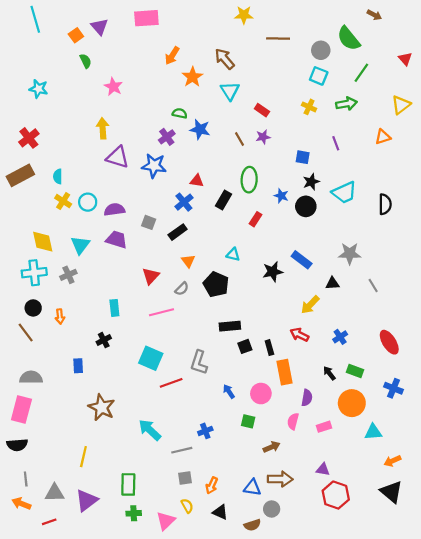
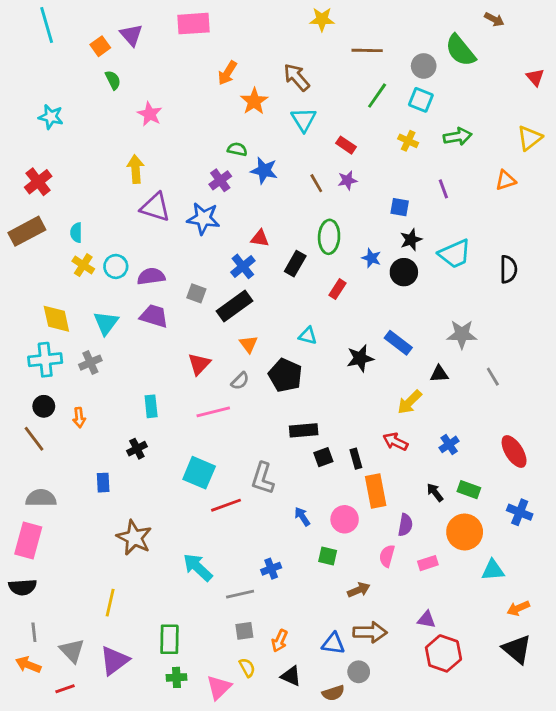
green line: (361, 73) -> (377, 96), moved
black rectangle: (178, 232) -> (234, 306), size x1.4
gray triangle: (55, 493) -> (72, 651), turned 48

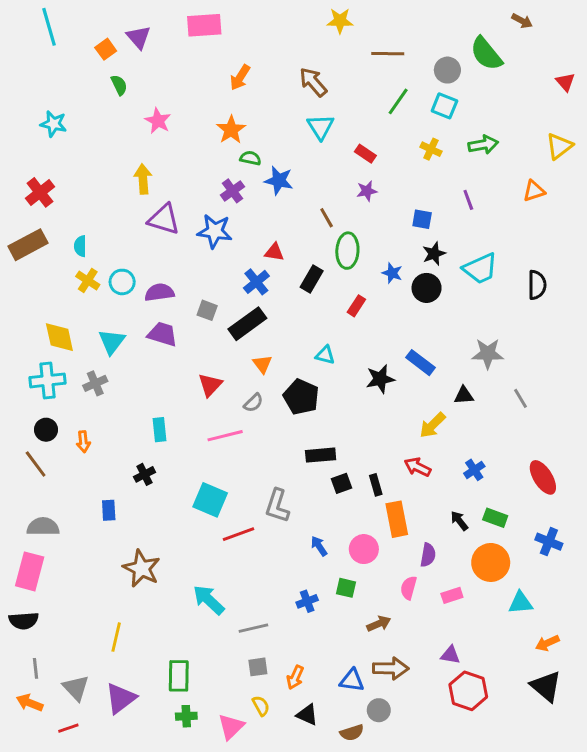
orange star: (254, 101) -> (231, 130), moved
brown line: (316, 183) -> (327, 218), moved
blue cross: (271, 569) -> (307, 601), moved

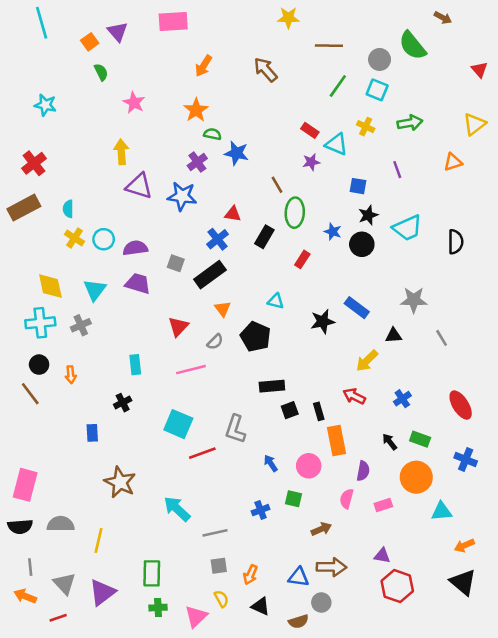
cyan triangle: (321, 127) -> (337, 144), moved, turned -35
gray semicircle: (43, 527) -> (61, 524), moved

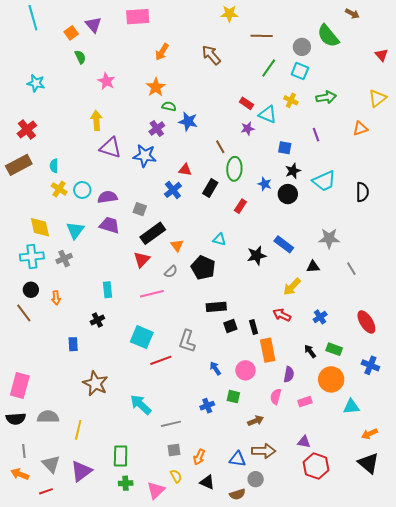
black rectangle: (210, 275) -> (153, 233), moved

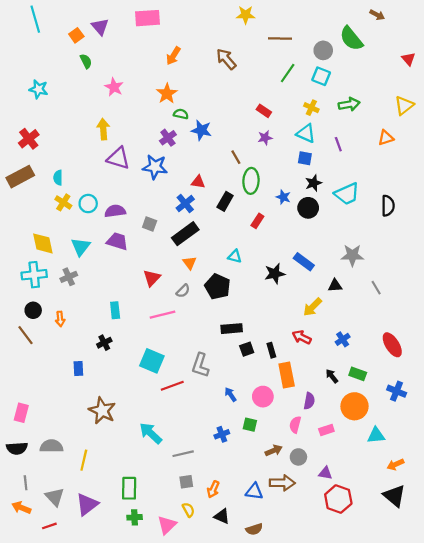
cyan triangle: (268, 114) -> (306, 133), moved
black rectangle: (153, 233) -> (185, 234), moved
pink rectangle: (20, 385) -> (21, 413), size x0.7
gray circle: (256, 479) -> (298, 457), moved

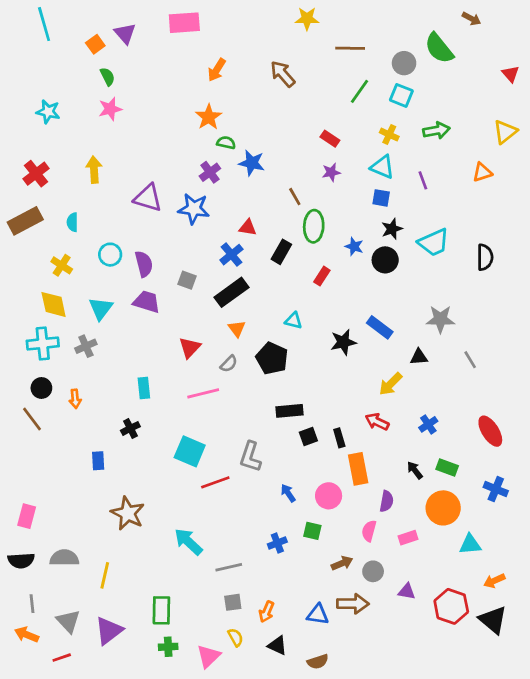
pink star: (114, 87) -> (110, 109), moved, turned 30
yellow arrow: (103, 129) -> (94, 170), moved
yellow cross: (63, 202) -> (62, 265), moved
purple semicircle: (115, 211) -> (144, 264), turned 84
red hexagon: (338, 499) -> (451, 606), moved

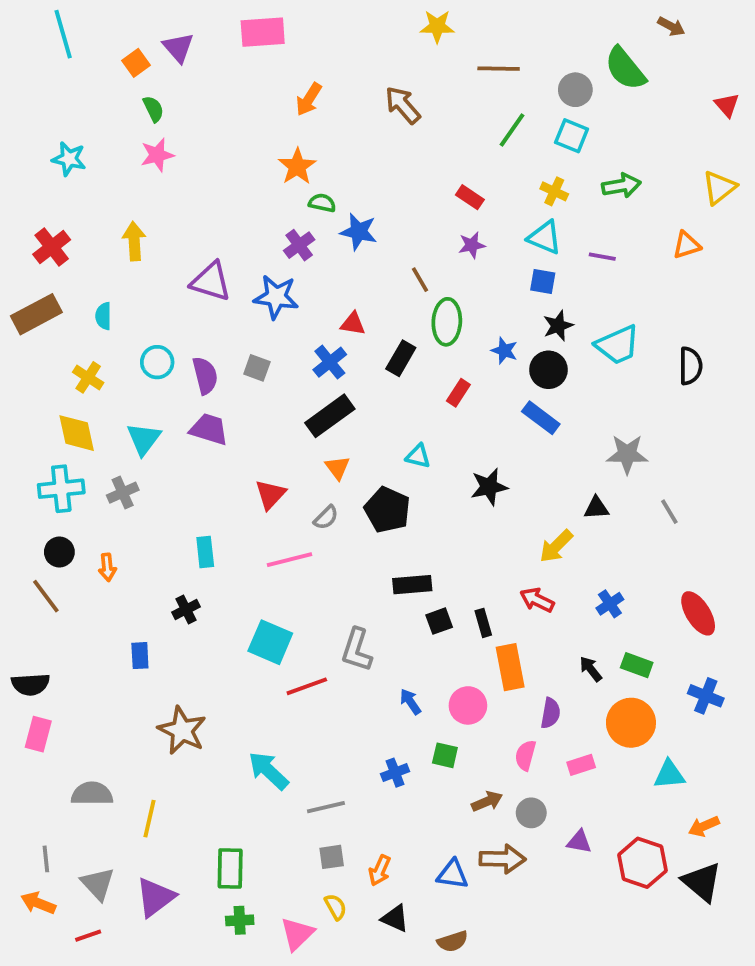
purple line: (423, 180) -> (602, 257), turned -60
gray square: (187, 280) -> (257, 368), moved
blue rectangle: (380, 327) -> (541, 418), moved
black semicircle: (21, 561) -> (31, 684), moved

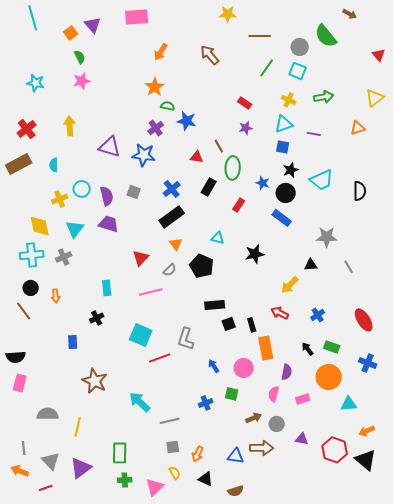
cyan triangle: (545, 237) -> (284, 124), turned -42
red triangle: (353, 324) -> (197, 157), moved
yellow cross: (88, 377) -> (60, 199), moved, turned 35

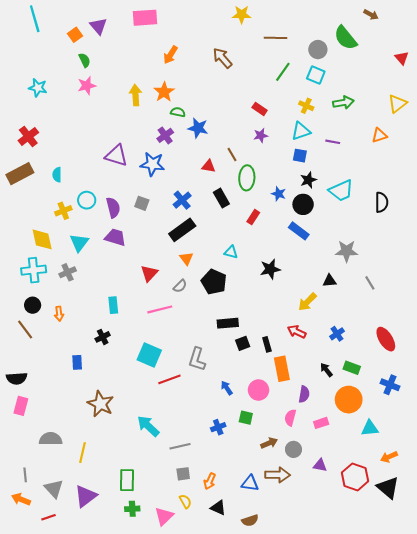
yellow arrow: (70, 126) -> (135, 95), moved
black rectangle: (209, 187) -> (221, 198), turned -60

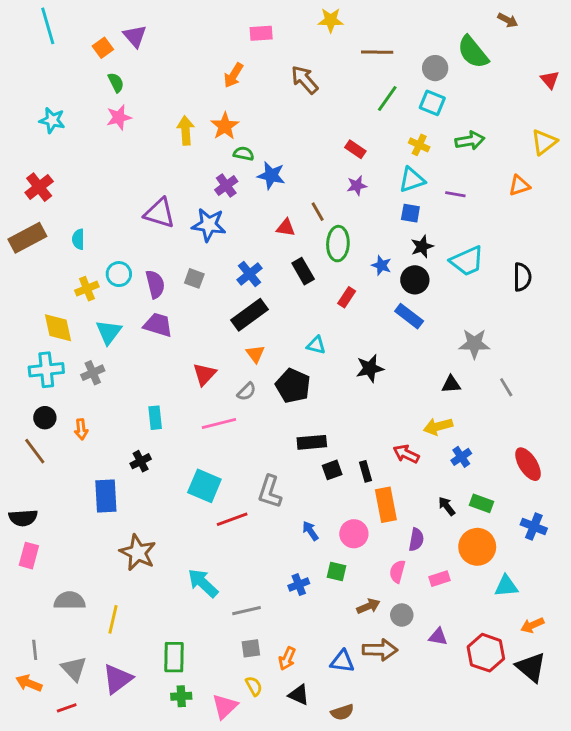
pink rectangle: (145, 18) -> (261, 33), moved, size x0.7
yellow arrow: (307, 302) -> (438, 426), moved, turned 30
blue rectangle: (77, 362) -> (106, 496), size x1.6

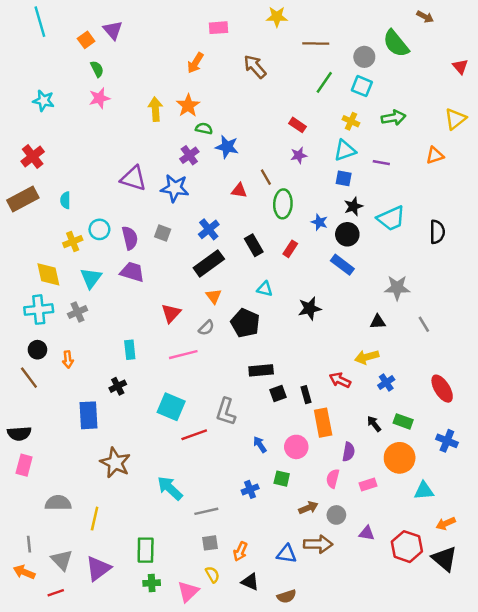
black rectangle: (303, 271) -> (254, 245), moved

